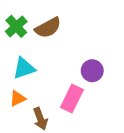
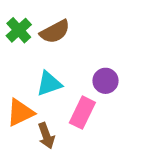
cyan triangle: (24, 68) -> (49, 84), moved
orange triangle: (18, 99) -> (20, 113), size x1.5

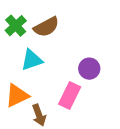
cyan triangle: (49, 84) -> (32, 60), moved

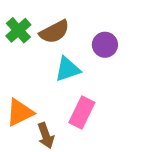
cyan triangle: (32, 60) -> (67, 69), moved
purple circle: (89, 69) -> (105, 45), moved

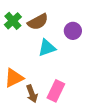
pink rectangle: (82, 113) -> (56, 91), moved

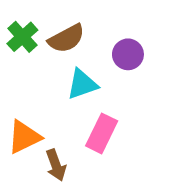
pink rectangle: (56, 91) -> (102, 133), moved

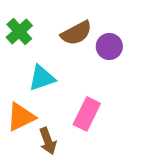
brown semicircle: (66, 39) -> (76, 33), moved
cyan triangle: (82, 84) -> (42, 78), moved

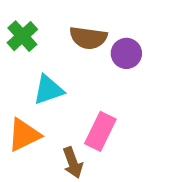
brown semicircle: (76, 33) -> (88, 38), turned 36
brown arrow: (48, 141) -> (73, 163), moved

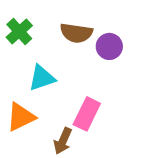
brown arrow: (73, 163) -> (63, 141), turned 44

